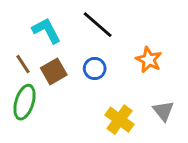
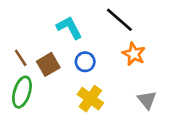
black line: (98, 25) -> (119, 20), moved
cyan L-shape: (46, 30) -> (69, 28), moved
yellow cross: (120, 120) -> (90, 99), moved

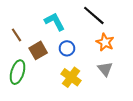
brown line: (21, 58) -> (16, 35), moved
gray triangle: (147, 100) -> (105, 69), moved

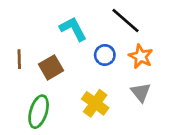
brown line: (16, 35) -> (19, 59), moved, turned 32
blue circle: (67, 48) -> (105, 55), moved
green ellipse: (18, 72) -> (39, 112), moved

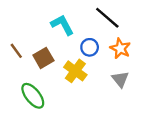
brown line: (19, 59) -> (16, 51), turned -35
yellow cross: (95, 103) -> (75, 71), moved
green ellipse: (39, 112) -> (33, 96), turned -56

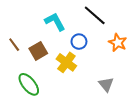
orange star: (120, 48) -> (118, 43), moved
gray triangle: (120, 79) -> (106, 84), moved

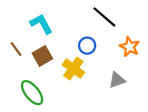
cyan L-shape: (55, 22) -> (41, 24), moved
gray triangle: (106, 84) -> (117, 80), moved, turned 49

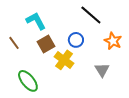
brown square: (42, 56) -> (46, 44), moved
gray triangle: (117, 80) -> (102, 70), turned -42

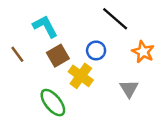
green ellipse: (28, 81) -> (53, 103), moved

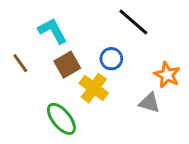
orange star: (143, 52) -> (167, 75), moved
gray triangle: (129, 89) -> (149, 103), turned -42

